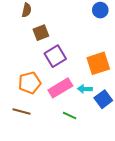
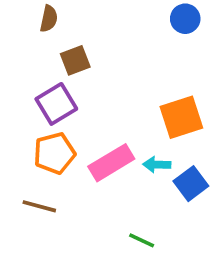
purple square: (55, 56) -> (56, 104), moved
green line: (70, 116) -> (142, 240), moved

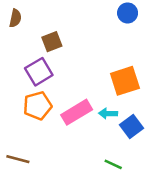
brown semicircle: (49, 19) -> (15, 18), moved
brown line: (39, 206) -> (18, 159), moved
green line: (142, 240) -> (113, 164), moved

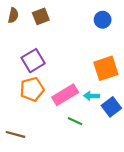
blue circle: (128, 13) -> (103, 20), moved
brown square: (52, 42) -> (41, 16), moved
green line: (113, 164) -> (75, 121), moved

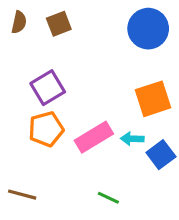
blue circle: (103, 20) -> (148, 29), size x1.6
green line: (75, 121) -> (108, 198), moved

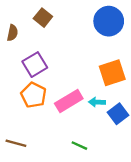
brown semicircle: (19, 22) -> (12, 33), moved
brown square: (59, 24) -> (43, 18), turned -30
orange pentagon: (46, 129) -> (34, 95), turned -30

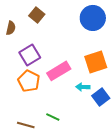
pink rectangle: (69, 101) -> (59, 71), moved
brown line: (16, 143) -> (26, 125), moved
green line: (79, 146) -> (53, 117), moved

